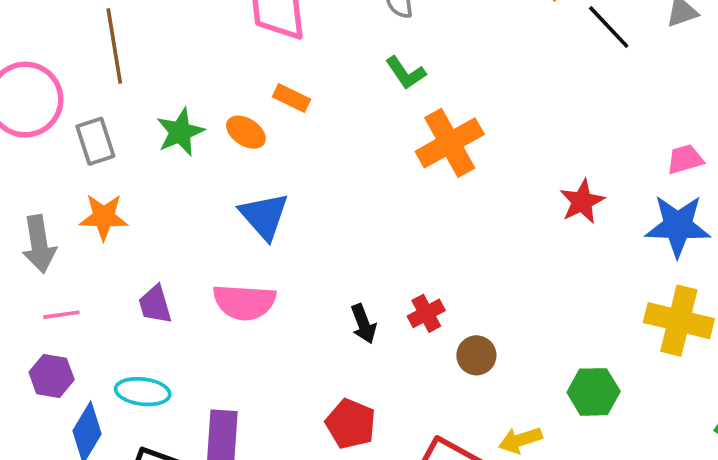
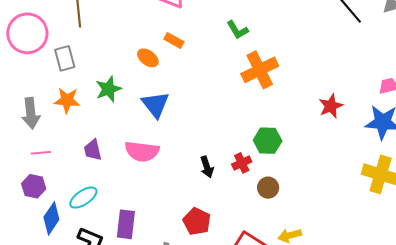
green star: (180, 132) -> (109, 89), moved
cyan ellipse: (143, 392) -> (83, 198), turned -44
green hexagon: (594, 392) -> (268, 141), moved

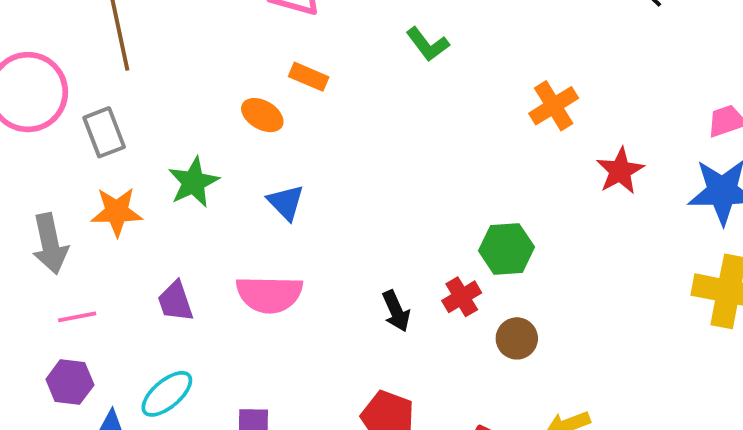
orange cross: (260, 70) -> (554, 106), moved, size x0.7
blue triangle: (155, 105) -> (286, 202), size x0.7

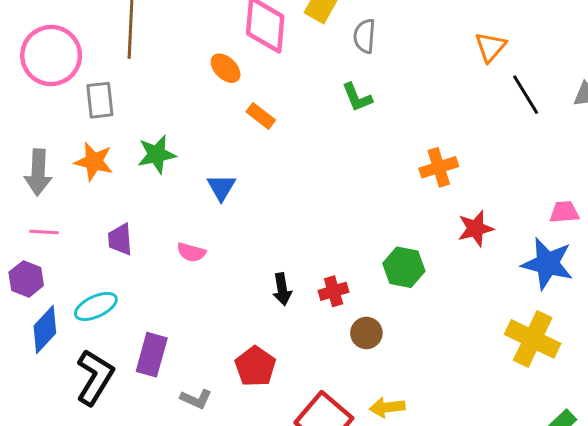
orange rectangle: (309, 77) -> (261, 116), moved
orange ellipse: (262, 115) -> (226, 68), moved
green hexagon: (507, 249) -> (404, 267), moved
pink semicircle: (269, 294) -> (191, 252), size x0.6

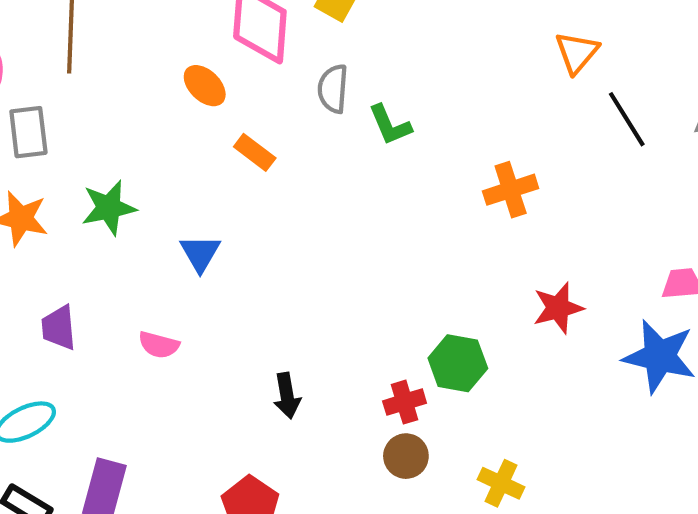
gray semicircle: (365, 36) -> (333, 89), moved
orange cross: (439, 167) -> (511, 190), moved
red cross: (334, 291) -> (405, 402), moved
yellow cross: (533, 339) -> (501, 483), moved, size x0.6

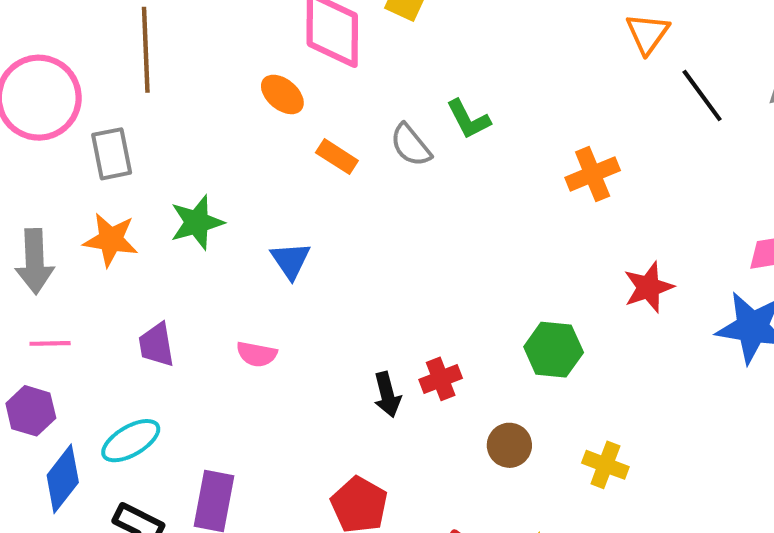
gray semicircle: (333, 89) -> (411, 145), moved, turned -39
red cross: (405, 402) -> (441, 379), moved

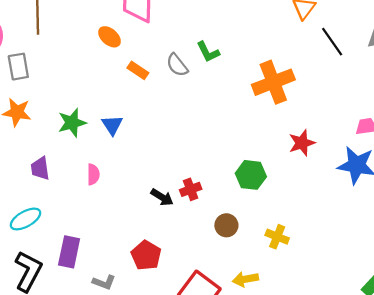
orange cross: (593, 174) -> (273, 82), size x1.5
green star: (197, 222) -> (72, 123), moved
pink semicircle: (257, 354) -> (93, 174), turned -102
black arrow: (387, 395) -> (162, 197), turned -45

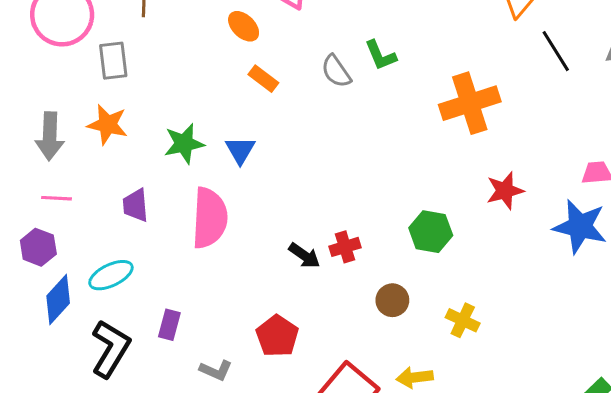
orange rectangle: (138, 70) -> (263, 79), moved
pink semicircle: (93, 174) -> (210, 218), size x2.0
purple rectangle: (69, 252) -> (169, 325), size x0.7

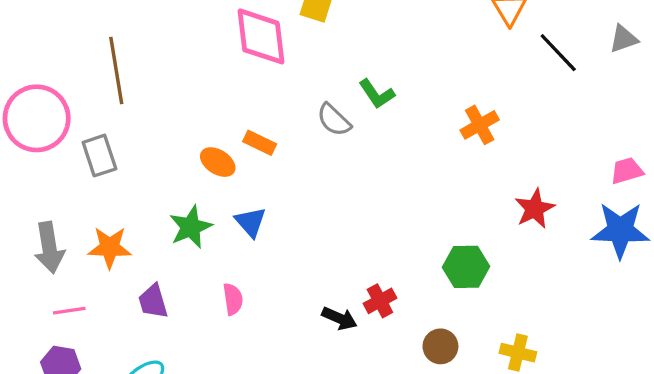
orange ellipse: (244, 26) -> (218, 162), moved
orange cross: (470, 103) -> (480, 125), size x0.6
orange star: (107, 125) -> (110, 247), moved
pink semicircle: (210, 218) -> (233, 299), size x0.5

